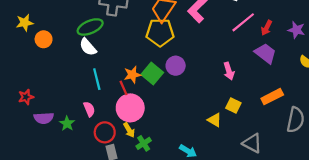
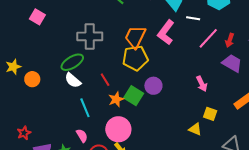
red line: (123, 88) -> (105, 80), moved

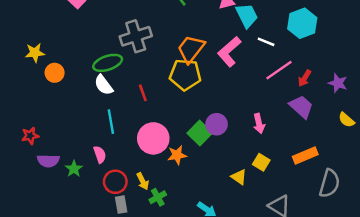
gray cross: (90, 36) -> (136, 36), turned -30
purple circle: (153, 86) -> (217, 124), moved
green square: (134, 96) -> (200, 133), moved
orange star: (116, 99) -> (177, 155), moved
pink circle: (118, 129) -> (153, 138), moved

